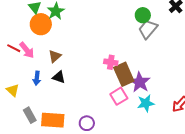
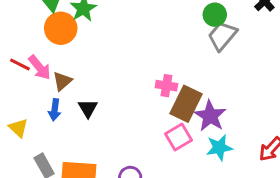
brown triangle: (55, 56) -> (62, 81), moved
brown rectangle: (124, 74) -> (186, 104), turned 50
black triangle: (59, 77) -> (88, 108), turned 40

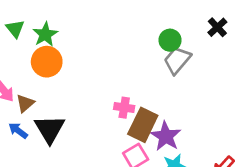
orange circle: (61, 28) -> (47, 62), moved
black triangle: (88, 108) -> (50, 129), size x1.6
blue arrow: (55, 110) -> (18, 130), turned 120

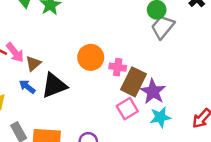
orange circle: (47, 62) -> (91, 57), moved
black triangle: (50, 129) -> (54, 85), turned 40

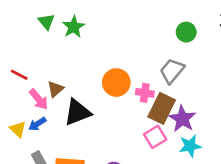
gray trapezoid: (163, 27) -> (172, 71), moved
pink arrow: (15, 52) -> (39, 99), moved
blue arrow: (27, 87) -> (37, 124), moved, turned -70

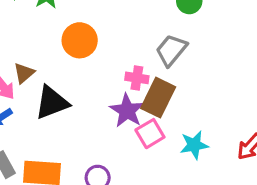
orange circle: (116, 83) -> (80, 40), moved
purple star: (182, 119) -> (127, 111), moved

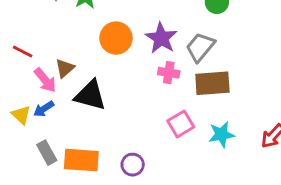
brown rectangle: (158, 98) -> (212, 83), moved, turned 60
black triangle: (52, 102) -> (90, 95), turned 36
purple star: (127, 111) -> (161, 38), moved

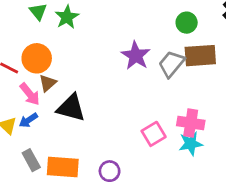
orange circle: (116, 38) -> (37, 58), moved
pink cross: (169, 73) -> (191, 123), moved, size x1.4
brown rectangle: (212, 83) -> (200, 56), moved

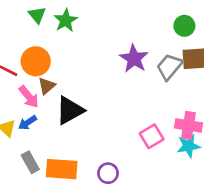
black triangle: (71, 108) -> (70, 110), turned -44

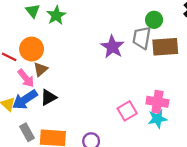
gray trapezoid: (169, 67) -> (142, 38), moved, turned -30
black triangle: (70, 110) -> (48, 97), moved, size x0.7
blue arrow: (27, 123) -> (25, 100), size x1.6

